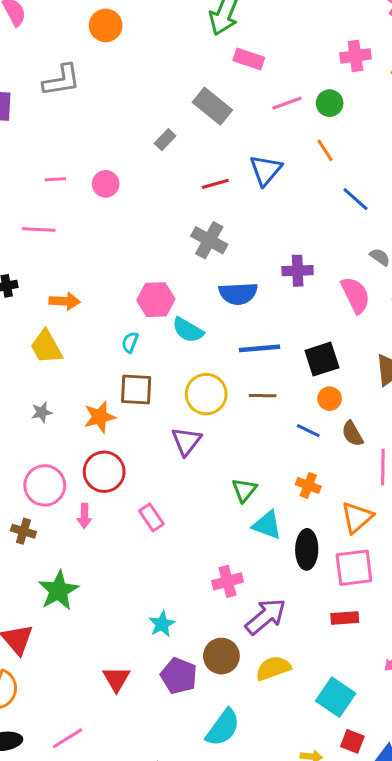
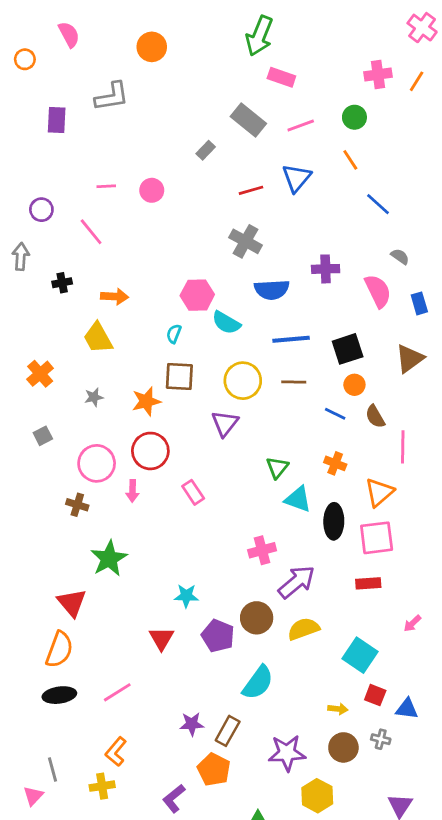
pink line: (287, 103) -> (301, 125), moved
pink line: (39, 230) -> (91, 232), turned 48
cyan star: (162, 624) -> (186, 596), moved, turned 30

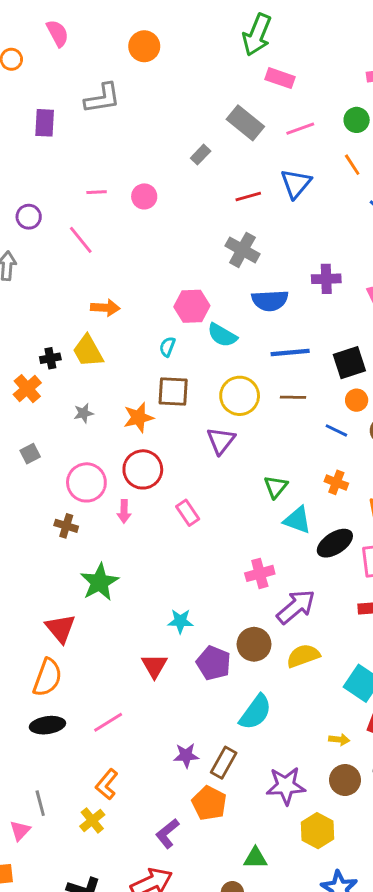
black cross: (62, 283) -> (50, 358), moved
black ellipse: (334, 521) -> (335, 543), turned 56
yellow cross: (102, 786) -> (92, 820), turned -30

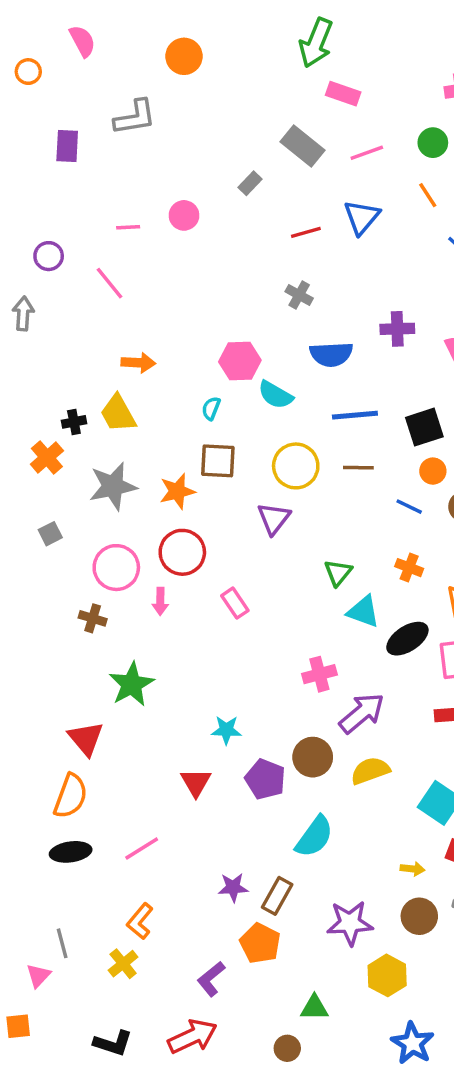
pink circle: (144, 196) -> (184, 215), moved
gray cross: (242, 250) -> (299, 295), size x0.7
gray star: (84, 413) -> (113, 486), size x2.0

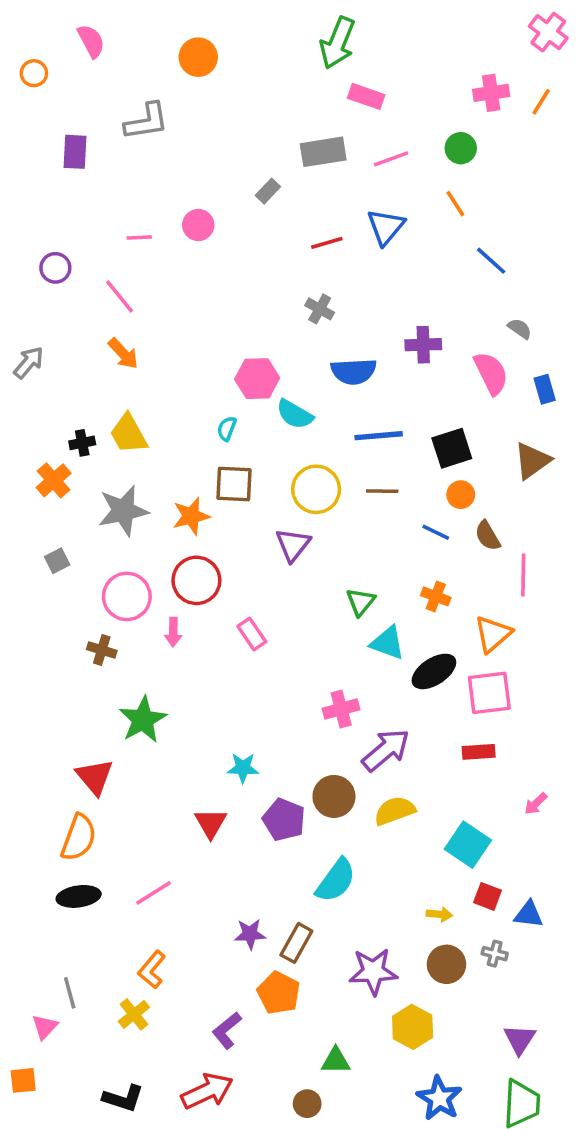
gray rectangle: (302, 146) -> (323, 152), turned -48
gray arrow: (23, 314) -> (29, 363), moved, turned 36
orange arrow: (138, 363) -> (123, 354), moved, turned 44

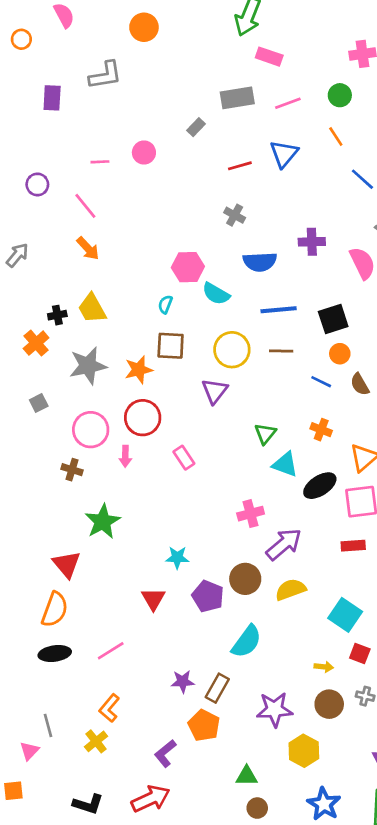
brown circle: (307, 1104) -> (257, 808), moved

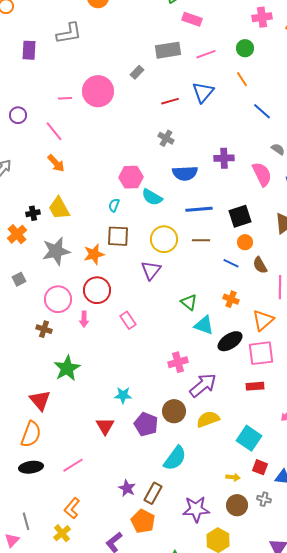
pink circle: (144, 153) -> (98, 91), size x1.8
green triangle: (265, 434) -> (189, 302), turned -30
purple star: (183, 681) -> (127, 488), turned 30

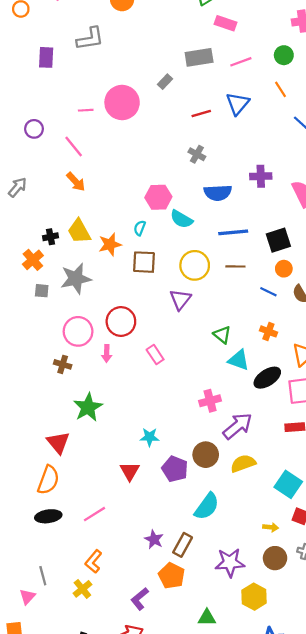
orange star: (94, 254) -> (110, 244), moved
gray square: (19, 279) -> (42, 291), moved, turned 32

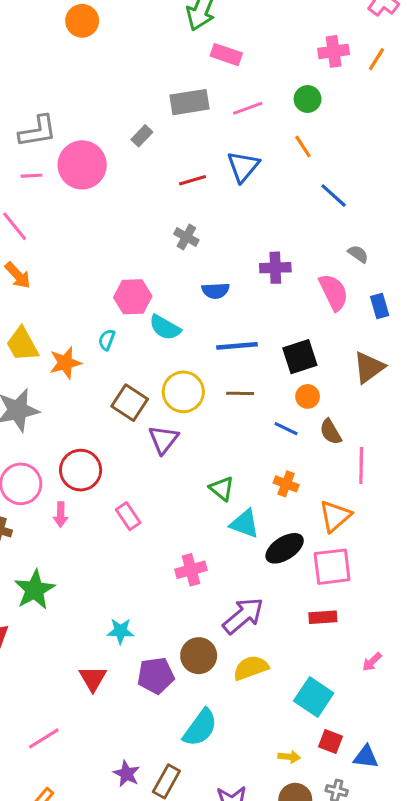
gray L-shape: (90, 39) -> (38, 131), moved
blue semicircle: (218, 193) -> (216, 291), size x0.7
brown square: (144, 262) -> (130, 403), moved, turned 30
pink cross: (210, 401) -> (191, 570), moved
purple pentagon: (175, 469) -> (156, 676), turned -30

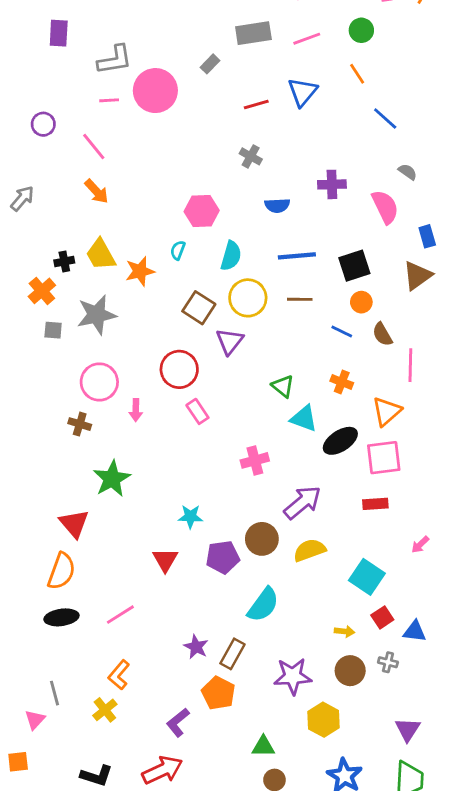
blue rectangle: (380, 306) -> (427, 236), moved
cyan semicircle: (165, 327) -> (231, 256), moved, turned -104
red circle: (81, 470) -> (179, 369), moved
red square: (331, 741) -> (382, 617), turned 35

